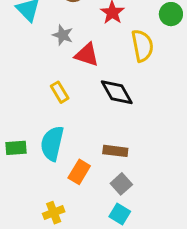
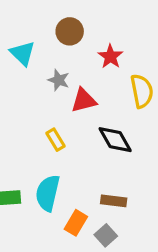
red triangle: (87, 55) -> (84, 100), turned -32
gray square: (121, 184) -> (106, 235), moved

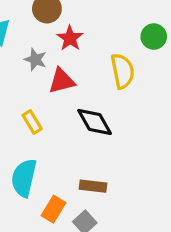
red star: (110, 56) -> (70, 38), moved

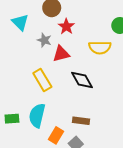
yellow semicircle: (123, 71) -> (100, 47), turned 100
yellow rectangle: (32, 122) -> (42, 80), size x1.5

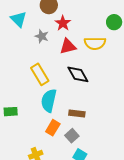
red triangle: (61, 54) -> (68, 46), moved
cyan semicircle: (37, 116) -> (49, 101), moved

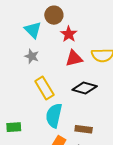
cyan triangle: (19, 19) -> (33, 30), moved
gray star: (42, 36) -> (32, 56), moved
black diamond: (78, 74) -> (85, 88), turned -45

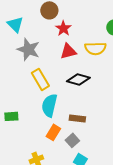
cyan triangle: (33, 30) -> (15, 24), moved
gray star: (32, 56) -> (28, 49), size x1.6

